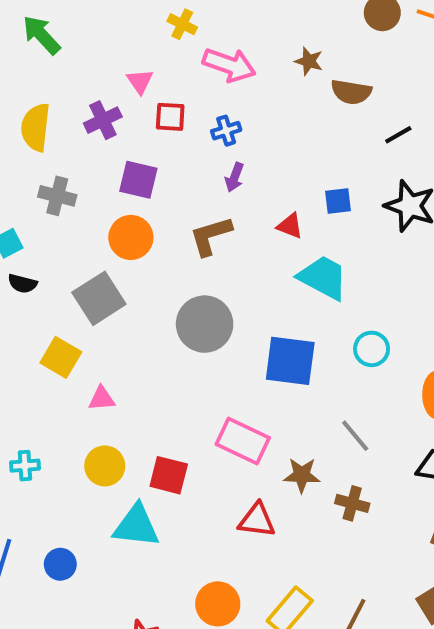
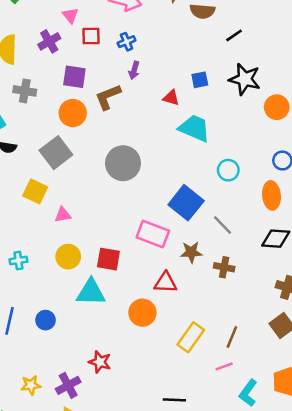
brown L-shape: (211, 236) -> (108, 97), moved
blue square: (290, 361) -> (186, 203), moved, turned 36
orange circle: (218, 604) -> (142, 313), moved

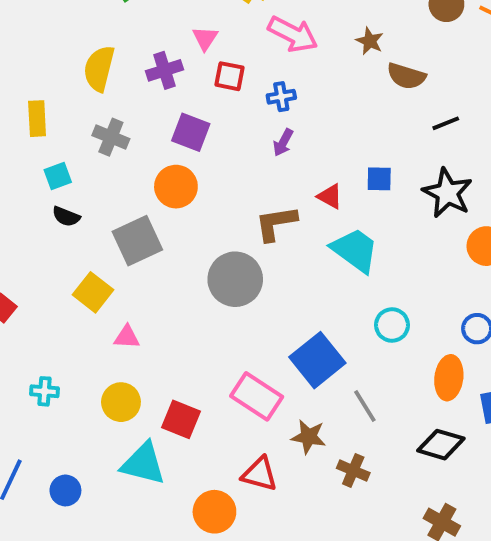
brown L-shape: (108, 97) -> (276, 223), moved

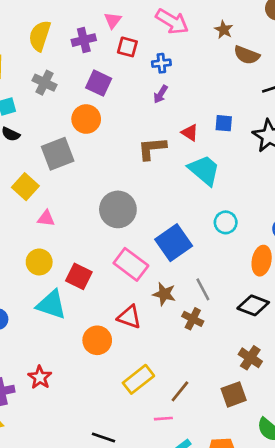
gray circle: (235, 279) -> (118, 209), moved
gray line: (365, 406) -> (203, 289), moved

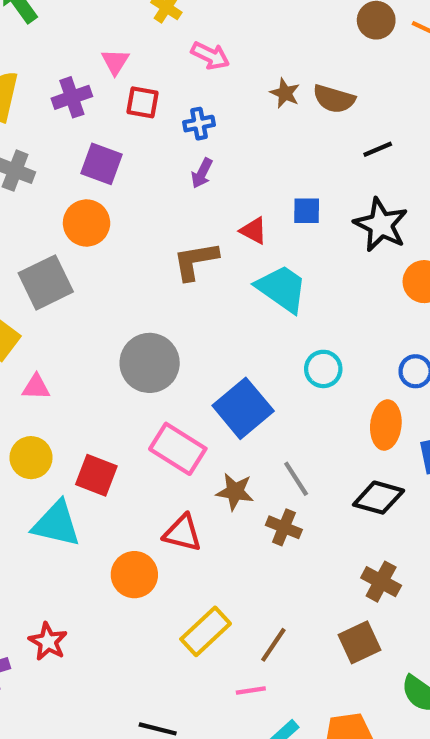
pink arrow: (172, 22) -> (210, 56), size x0.7
brown star: (224, 30) -> (285, 93), moved

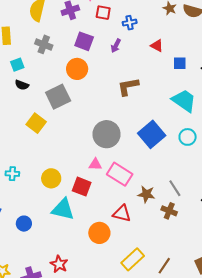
purple arrow: (202, 173) -> (116, 46), moved
red triangle: (254, 231) -> (157, 46), moved
cyan trapezoid: (282, 289) -> (184, 101), moved
pink triangle: (36, 387) -> (95, 164), moved
blue square: (243, 408) -> (152, 134), moved

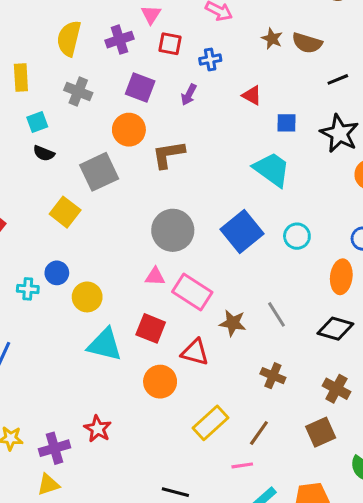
brown L-shape: (128, 87) -> (168, 155), moved
cyan trapezoid: (184, 101) -> (272, 169), moved
red square: (82, 187) -> (151, 328), moved
brown cross: (169, 211) -> (273, 376), moved
blue circle: (24, 224) -> (57, 273), moved

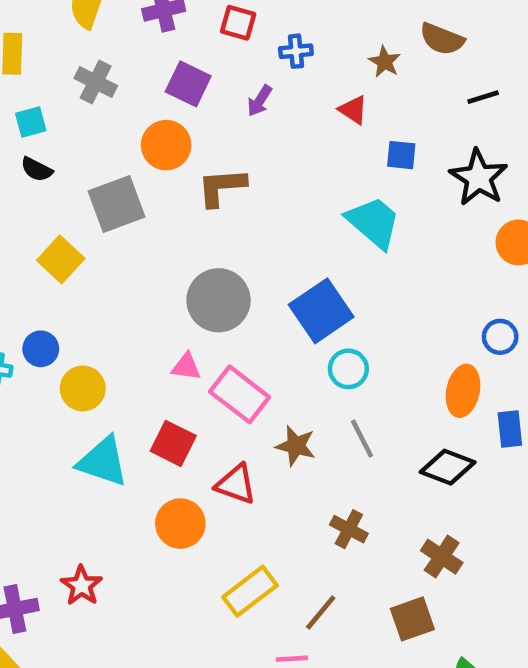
brown star: (272, 39) -> (385, 62), moved
cyan circle: (297, 236) -> (348, 369), moved

